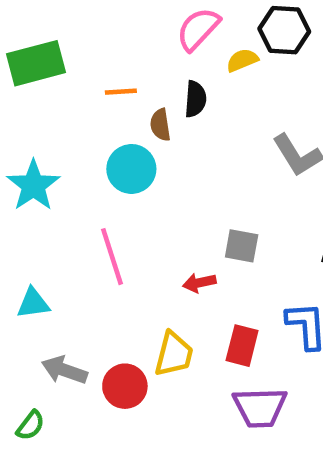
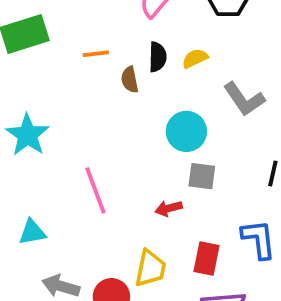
yellow semicircle: (242, 60) -> (195, 58), moved
cyan circle: (131, 169) -> (186, 131), moved

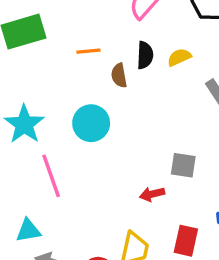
cyan circle: (186, 131) -> (91, 123), moved
pink line: (95, 190) -> (51, 176), moved
cyan triangle: (32, 232) -> (28, 231), moved

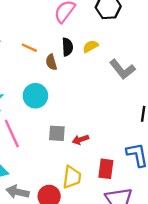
orange line: (88, 51) -> (29, 48), turned 35
gray square: (183, 165) -> (57, 133), moved

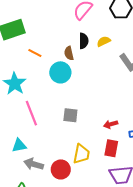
orange line: (29, 48) -> (35, 53), moved
cyan circle: (35, 96) -> (60, 72), moved
red arrow: (80, 140) -> (111, 124), moved

